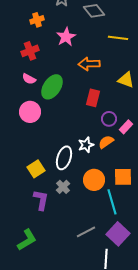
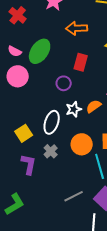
red cross: (30, 51) -> (18, 15), turned -30
pink semicircle: (29, 79) -> (15, 51), moved
purple circle: (109, 119) -> (64, 83), moved

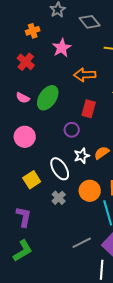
pink circle: (18, 76) -> (25, 137), moved
white ellipse: (52, 122) -> (60, 169), turned -50
purple L-shape: (29, 164) -> (24, 217), moved

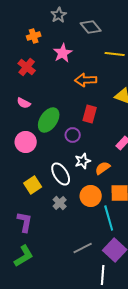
green ellipse: (48, 98) -> (49, 120), moved
orange semicircle: (102, 153) -> (103, 168), moved

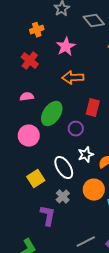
orange arrow: (86, 80) -> (73, 78), moved
pink semicircle: (24, 103) -> (27, 97), turned 144
purple L-shape: (25, 222) -> (48, 216), moved

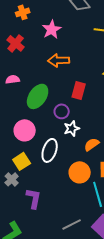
pink circle: (29, 136) -> (25, 130), moved
white star: (86, 155) -> (72, 128), moved
white ellipse: (64, 168) -> (50, 150), turned 50
gray cross: (63, 197) -> (12, 179), moved

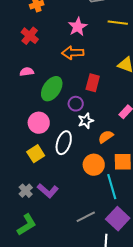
pink star: (52, 29) -> (78, 27), moved
gray cross: (12, 179) -> (26, 191), moved
purple L-shape: (34, 198) -> (48, 191), turned 120

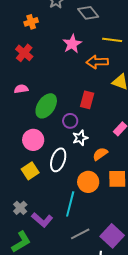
orange arrow: (73, 53) -> (97, 62), moved
cyan line: (112, 187) -> (70, 204), moved, turned 30
purple L-shape: (48, 191) -> (42, 220), moved

